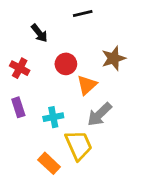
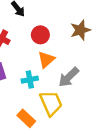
orange triangle: (87, 85) -> (46, 60), moved

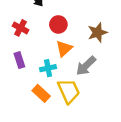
brown star: (80, 30) -> (97, 33), moved
orange rectangle: (26, 118) -> (41, 93), moved

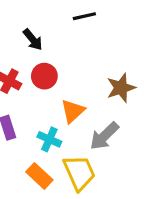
red circle: (58, 24) -> (44, 76), moved
cyan cross: (48, 68) -> (49, 139), turned 35

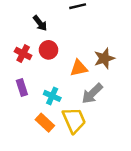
orange triangle: (73, 111) -> (79, 68), moved, turned 30

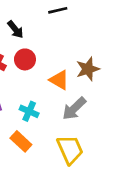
orange triangle: (79, 68) -> (59, 80), turned 42
yellow trapezoid: (74, 120) -> (70, 150), moved

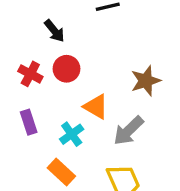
orange triangle: (59, 80) -> (96, 107), moved
cyan cross: (29, 111) -> (72, 134), turned 30

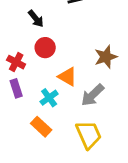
red cross: (30, 74) -> (16, 62), moved

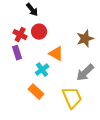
red cross: (16, 62) -> (20, 35), moved
purple rectangle: (16, 88) -> (17, 53), moved
gray arrow: (93, 95) -> (85, 73), moved

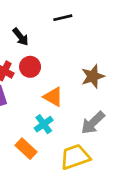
cyan cross: (42, 70) -> (44, 124), moved
yellow trapezoid: (72, 98) -> (75, 157), turned -85

